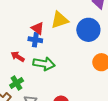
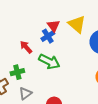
yellow triangle: (60, 20) -> (77, 24), turned 42
blue cross: (35, 40) -> (48, 36), turned 32

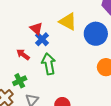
red triangle: (53, 26) -> (36, 29), moved
green arrow: (49, 62) -> (49, 64), turned -115

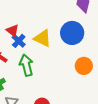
yellow triangle: (68, 22) -> (43, 38), moved

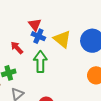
blue cross: (19, 41) -> (38, 36), turned -32

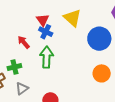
yellow triangle: (62, 39) -> (72, 18), moved

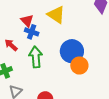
blue circle: (99, 39) -> (72, 51), moved
orange circle: (102, 73) -> (79, 65), moved

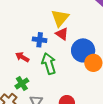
yellow triangle: (56, 15) -> (60, 18), turned 48
red triangle: (27, 21) -> (62, 34), moved

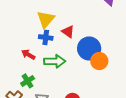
yellow triangle: (60, 18) -> (46, 19), moved
green arrow: (49, 64) -> (55, 61), turned 105

